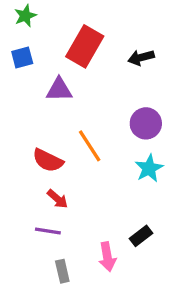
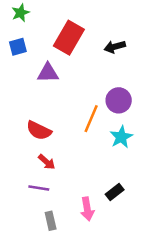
orange line: (90, 146) -> (91, 119), moved, turned 56

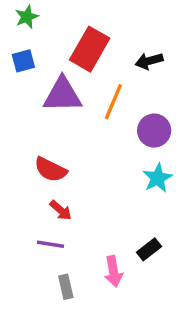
purple triangle: (48, 73) -> (62, 95), size x1.4
orange line: (91, 119) -> (113, 102), moved

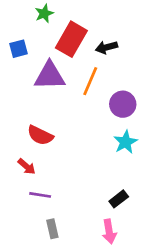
green star: (27, 17) -> (44, 13), moved
black arrow: (149, 61) -> (107, 47), moved
red arrow: (61, 210) -> (27, 166), moved
pink arrow: (113, 271) -> (109, 231), moved

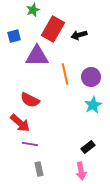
orange line: (90, 81) -> (65, 74), moved, turned -35
red arrow: (27, 166) -> (20, 123), size x1.5

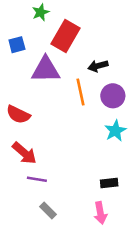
black arrow: (79, 35) -> (98, 66), moved
red semicircle: (30, 100) -> (18, 114), moved
black rectangle: (88, 147) -> (109, 183), turned 32
gray rectangle: (39, 169) -> (48, 210), turned -32

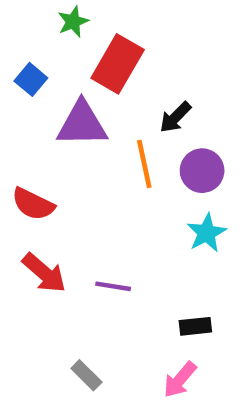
blue square: (17, 45) -> (31, 79), turned -35
black arrow: (98, 66) -> (175, 117), turned -30
purple line: (37, 179) -> (113, 286), moved
pink arrow: (100, 213) -> (180, 380), turned 50

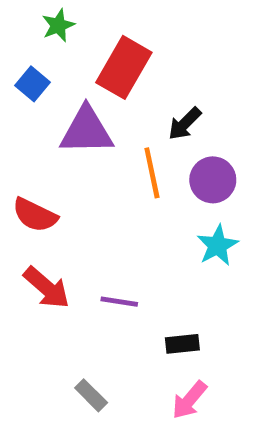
green star: (73, 22) -> (58, 25), moved
black rectangle: (195, 326) -> (182, 344), moved

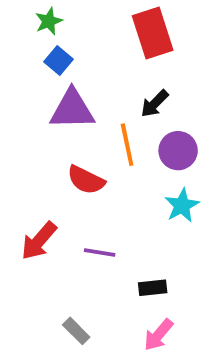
red rectangle: (124, 67) -> (153, 33), moved, turned -48
blue square: (33, 84) -> (59, 60), moved
red semicircle: (35, 215) -> (86, 180), moved
red arrow: (47, 288) -> (39, 241), turned 90

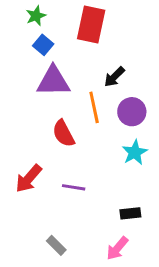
red rectangle: (153, 33) -> (91, 25), moved, turned 30
red semicircle: (86, 180) -> (64, 134), turned 36
black rectangle: (153, 288) -> (130, 213), moved

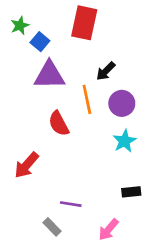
green star: (36, 16) -> (20, 26), moved
purple line: (74, 187) -> (71, 204), moved
black rectangle: (130, 213) -> (131, 192), moved

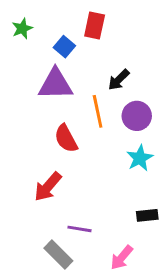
red rectangle: (84, 23) -> (95, 26), size x0.7
blue square: (40, 42) -> (64, 47), moved
red arrow: (27, 165) -> (48, 187), moved
gray rectangle: (52, 227) -> (58, 255), size x1.4

